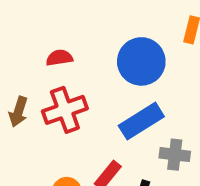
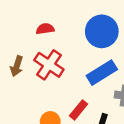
red cross: (65, 110) -> (49, 65), turned -36

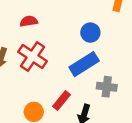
blue circle: (102, 31) -> (90, 33), moved, size x0.6

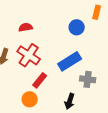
blue circle: (90, 33) -> (77, 27), moved
red rectangle: (61, 101) -> (40, 80), moved

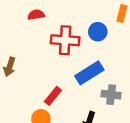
red semicircle: (26, 27) -> (36, 15), moved
red cross: (29, 55) -> (65, 40), moved, turned -30

